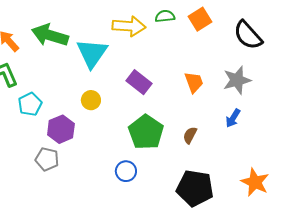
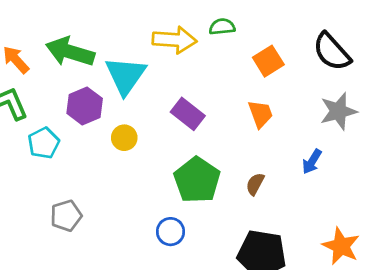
orange square: (200, 19) -> (268, 61), moved
gray star: (237, 80) -> (338, 111), moved
purple hexagon: (61, 129) -> (85, 106), moved
gray pentagon: (47, 159) -> (66, 216), turned -30

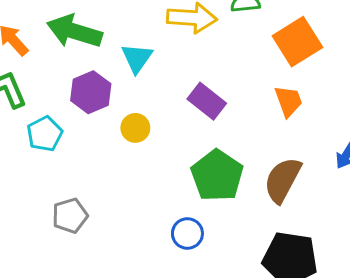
orange square: (268, 61) -> (297, 42), size x1.4
cyan triangle: (126, 76) -> (137, 58), size x0.7
brown semicircle: (255, 184) -> (283, 180), size x1.8

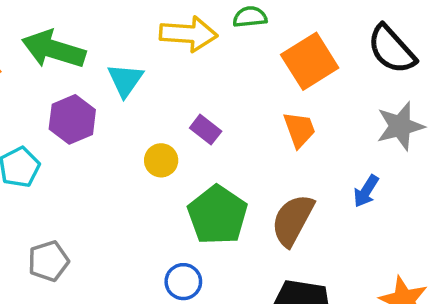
purple rectangle: (207, 101) -> (206, 130), size x0.7
yellow circle: (135, 128) -> (161, 160), moved

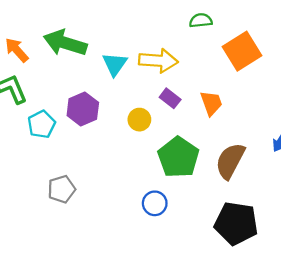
yellow arrow: (188, 34) -> (158, 61), moved
purple hexagon: (72, 119) -> (83, 109), moved
orange trapezoid: (299, 130) -> (211, 103), moved

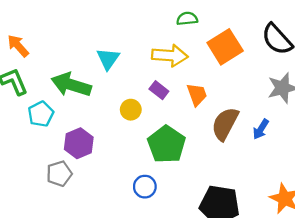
green arrow: (65, 43) -> (71, 85), moved
yellow arrow: (158, 61) -> (170, 55), moved
purple hexagon: (83, 109) -> (79, 143), moved
brown semicircle: (230, 161) -> (225, 124), moved

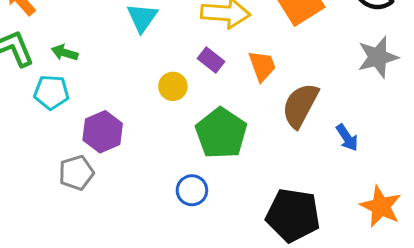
green arrow: (71, 85) -> (65, 53), moved, size x0.5
cyan pentagon: (41, 114) -> (51, 92), turned 30
blue arrow: (261, 129) -> (347, 138), moved, turned -66

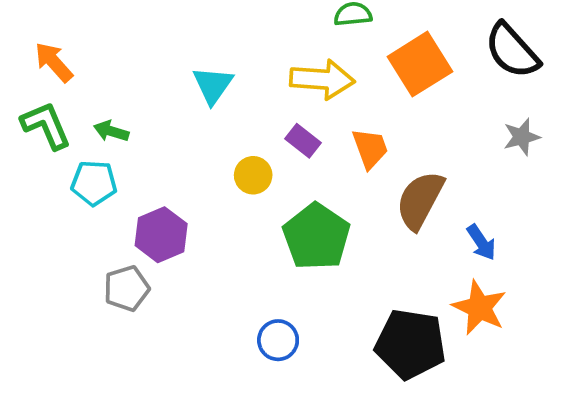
gray star: (378, 57) -> (522, 137), size x0.7
blue circle: (192, 190) -> (278, 340), moved
orange star: (381, 206) -> (479, 308), moved

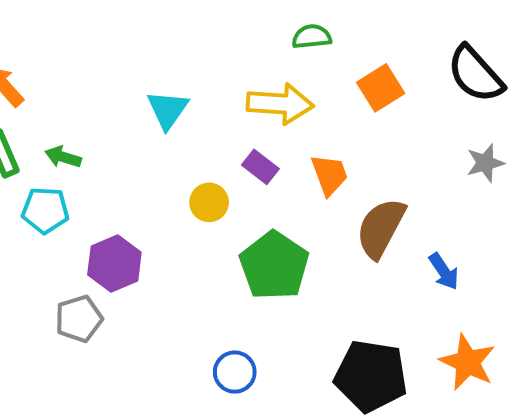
orange square: (420, 64) -> (381, 88), size x0.7
orange star: (479, 308) -> (468, 362), moved

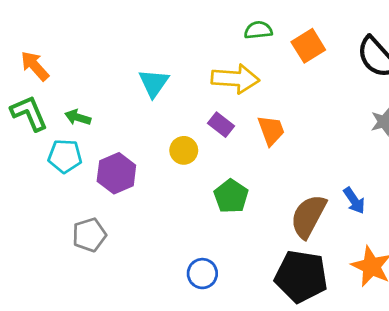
orange square: (381, 88) -> (308, 46), moved
brown semicircle: (381, 228) -> (308, 216), moved
purple hexagon: (114, 264) -> (116, 173), moved
green pentagon: (274, 266) -> (231, 196), size x0.7

